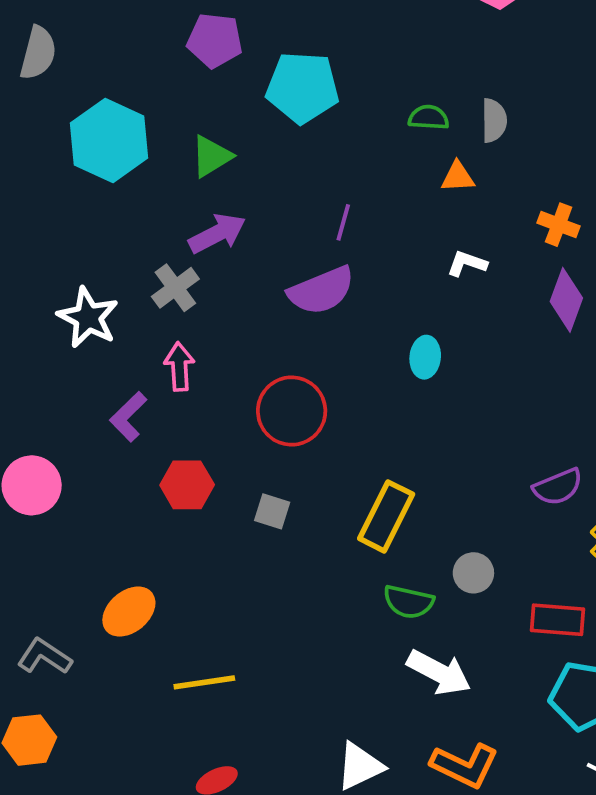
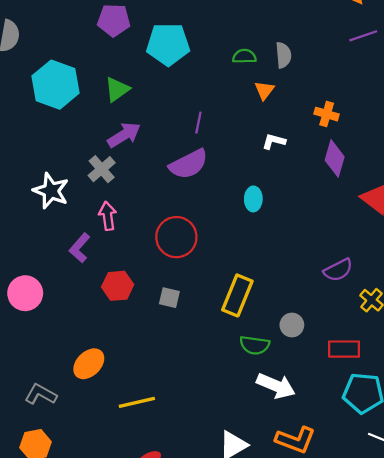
orange triangle: (458, 177) -> (264, 90), turned -45

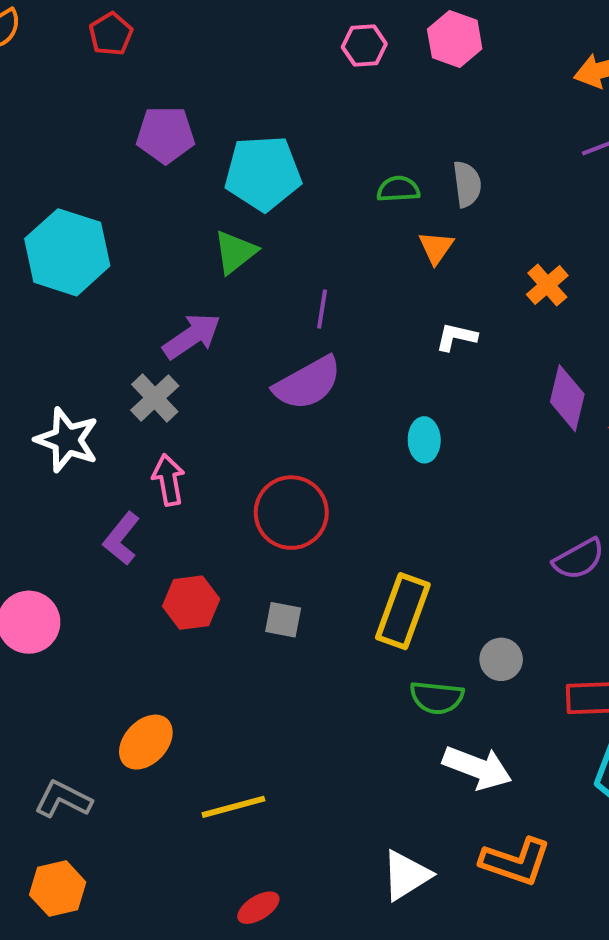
green triangle: (117, 89) -> (235, 252), moved
orange cross: (327, 114) -> (547, 285), turned 35
purple diamond: (335, 158) -> (567, 398), moved

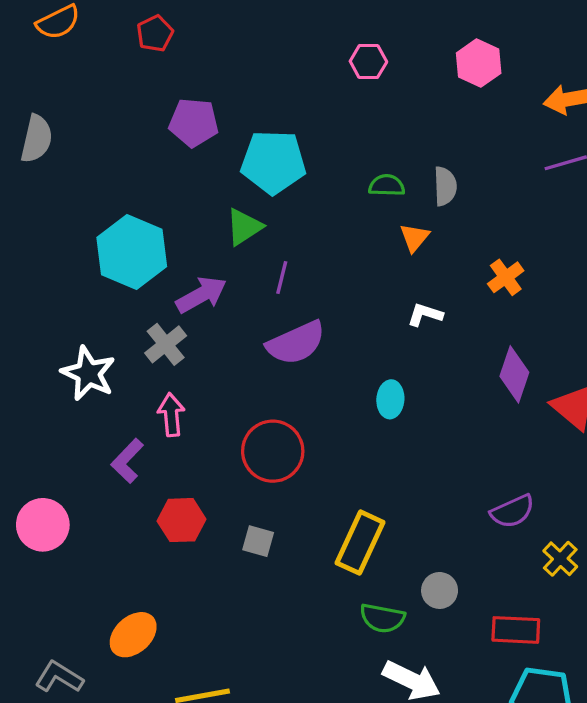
pink hexagon: (455, 39) -> (479, 63), moved
cyan hexagon: (67, 252) -> (132, 252), moved
purple line: (322, 309) -> (282, 278), moved

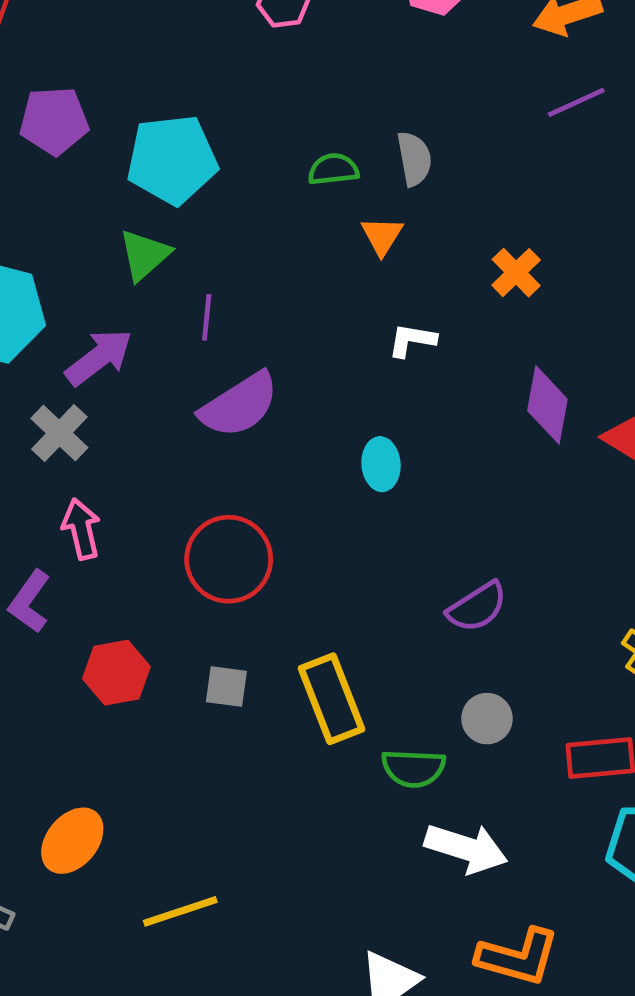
purple semicircle: (512, 511) -> (477, 607), moved
yellow rectangle: (360, 543) -> (331, 699), moved, turned -38

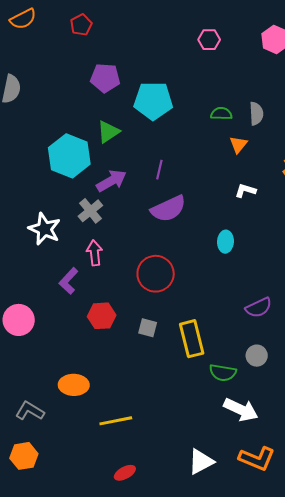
green triangle: (144, 255) -> (108, 132), moved
orange ellipse: (72, 841) -> (74, 385), turned 44

